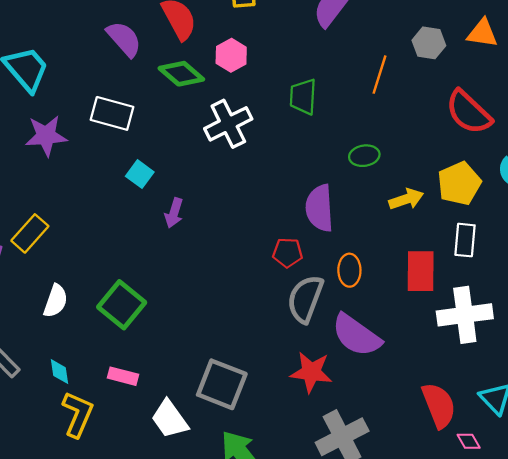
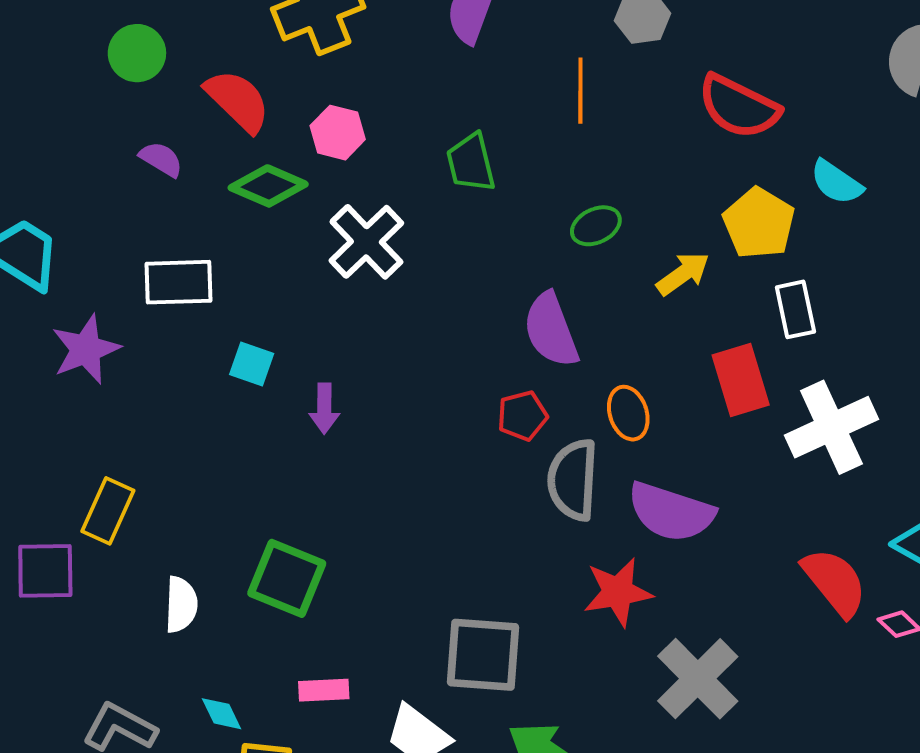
purple semicircle: (124, 39) -> (161, 159), size x0.7

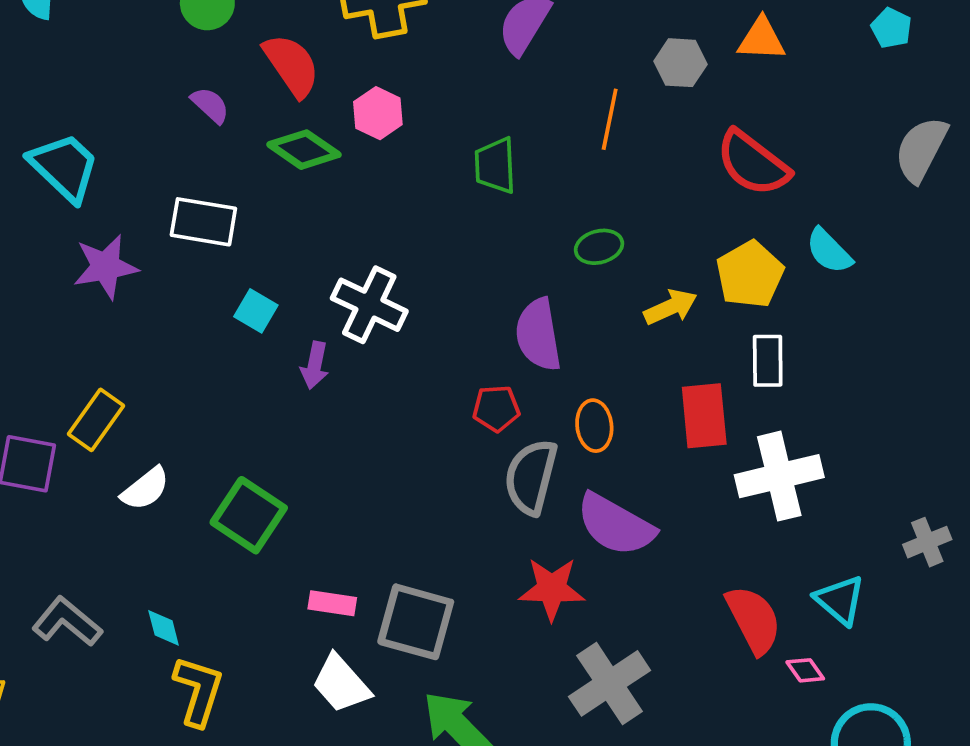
white cross: (366, 242) -> (369, 305), moved, turned -32
white semicircle: (181, 605) -> (145, 489), moved, turned 38
pink rectangle: (324, 690) -> (332, 603), moved

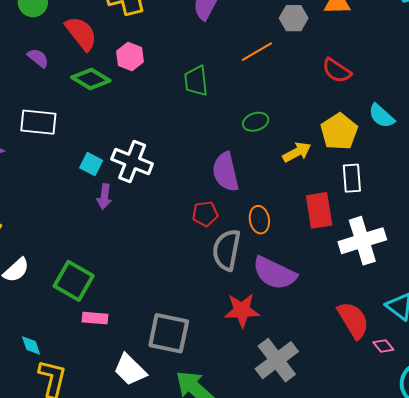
orange line: (610, 119) -> (257, 52), turned 52
red semicircle: (753, 163) -> (337, 71), size x0.7
cyan square: (256, 311) -> (91, 164), moved
pink rectangle: (332, 603) -> (95, 318), moved

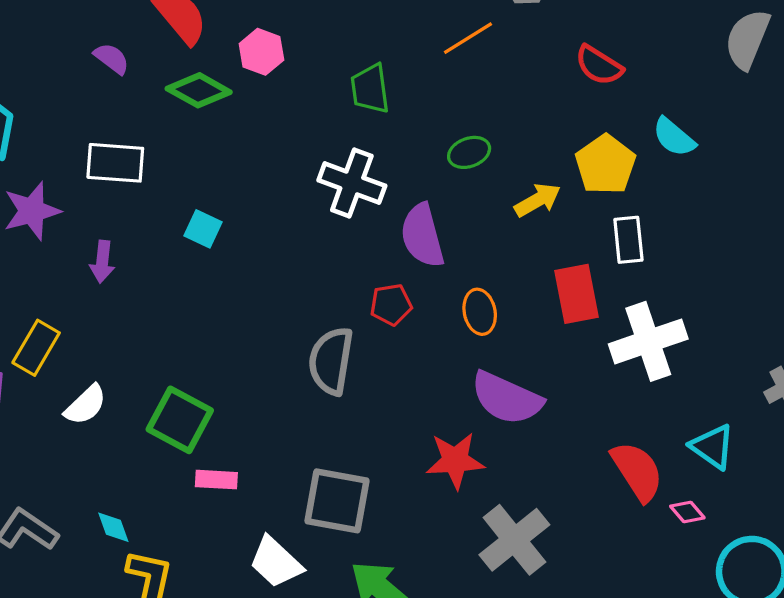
white cross: (132, 162) -> (352, 183), moved
purple arrow: (104, 197) -> (102, 262), moved
gray semicircle: (227, 250) -> (331, 361), moved

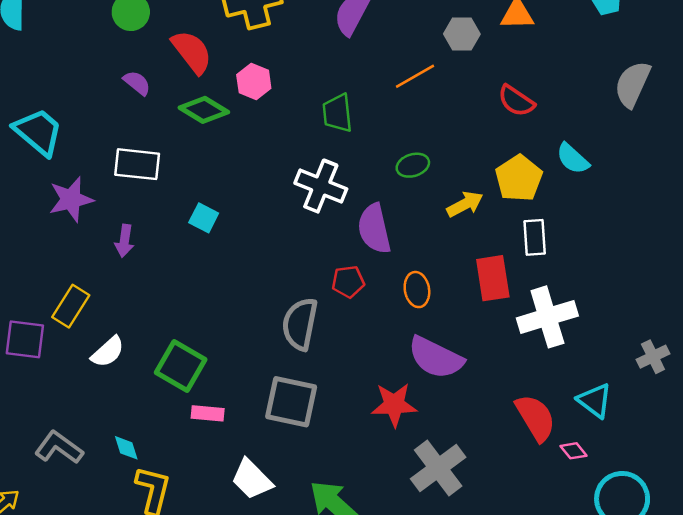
gray square: (337, 501) -> (291, 402), moved

